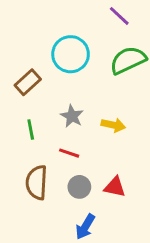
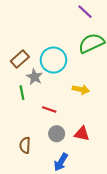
cyan circle: (71, 54) -> (53, 60), moved
gray star: (72, 116) -> (35, 77), moved
brown semicircle: (37, 182) -> (25, 145), moved, size x0.7

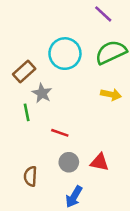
cyan circle: (53, 60) -> (65, 54), moved
yellow arrow: (81, 89) -> (111, 94), moved

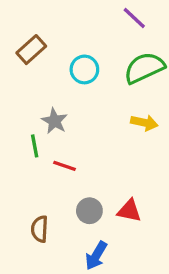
cyan circle: (65, 54) -> (84, 69), size x0.7
brown rectangle: (24, 71) -> (31, 50), moved
red line: (60, 133) -> (65, 166), moved

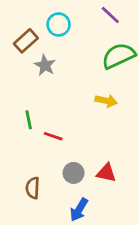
cyan circle: (84, 69) -> (59, 24), moved
gray star: (55, 121) -> (45, 65), moved
yellow arrow: (144, 123) -> (106, 101), moved

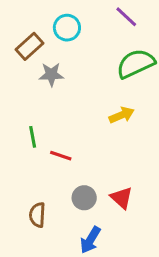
gray star: (45, 65) -> (51, 74), turned -30
yellow arrow: (106, 101) -> (122, 115), turned -35
red triangle: (106, 173) -> (122, 198), turned 30

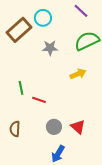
brown rectangle: (30, 46) -> (19, 30), size x1.4
gray star: (51, 74) -> (50, 48), moved
brown semicircle: (37, 215) -> (15, 129), moved

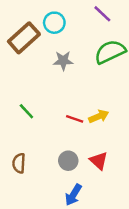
yellow arrow: (78, 74) -> (99, 116), moved
green line: (21, 88) -> (26, 111), turned -32
red line: (39, 100) -> (75, 119), moved

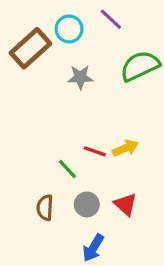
purple line: (102, 14) -> (111, 19), moved
green line: (26, 111) -> (67, 169), moved
brown semicircle: (19, 163) -> (45, 208), moved

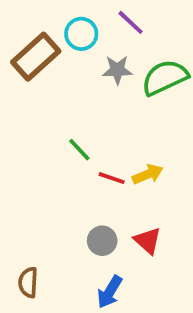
gray star: (80, 77) -> (117, 70), moved
green line: (67, 169) -> (79, 150), moved
brown semicircle: (45, 208) -> (28, 282), moved

